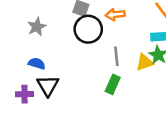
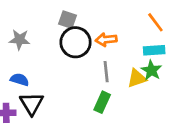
orange arrow: (115, 14) -> (106, 40), moved
gray star: (37, 27) -> (20, 40), turned 30

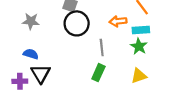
orange arrow: (106, 40) -> (118, 21), moved
yellow triangle: (137, 78) -> (139, 76), moved

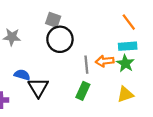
orange arrow: (118, 21) -> (105, 61), moved
blue semicircle: (31, 54) -> (22, 75), moved
black triangle: (41, 74) -> (38, 87), moved

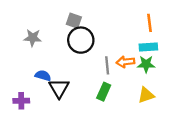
orange line: (129, 22) -> (149, 23), turned 30
green star: (125, 63) -> (146, 64), turned -30

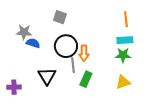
black circle: (81, 40) -> (66, 46), moved
orange arrow: (125, 62) -> (84, 53), moved, turned -84
gray line: (107, 65) -> (73, 65), moved
blue semicircle: (43, 76) -> (33, 43), moved

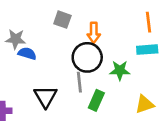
black circle: (66, 46) -> (87, 57), moved
orange arrow: (84, 53) -> (94, 33), moved
green star: (123, 55) -> (120, 70), moved

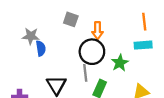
blue semicircle: (27, 53) -> (41, 48), turned 64
green star: (120, 70) -> (120, 63), turned -30

